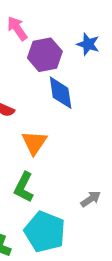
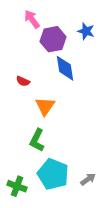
gray arrow: (91, 199) -> (88, 179), moved

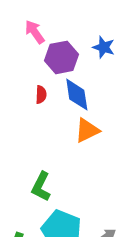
red semicircle: (23, 81) -> (41, 95), moved, turned -112
orange triangle: (45, 106) -> (87, 130), moved, turned 30

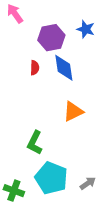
pink arrow: (35, 32) -> (15, 14), moved
orange triangle: (87, 130) -> (73, 111), moved

